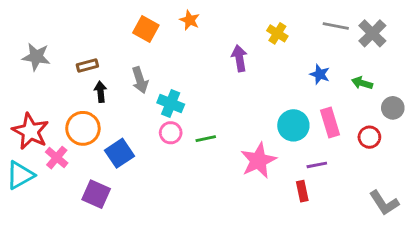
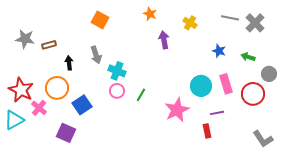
orange star: (190, 20) -> (150, 14), moved
brown rectangle: (87, 66) -> (49, 45), moved
red circle: (369, 137) -> (253, 94), size x1.5
green line: (206, 139) -> (141, 95), turned -48

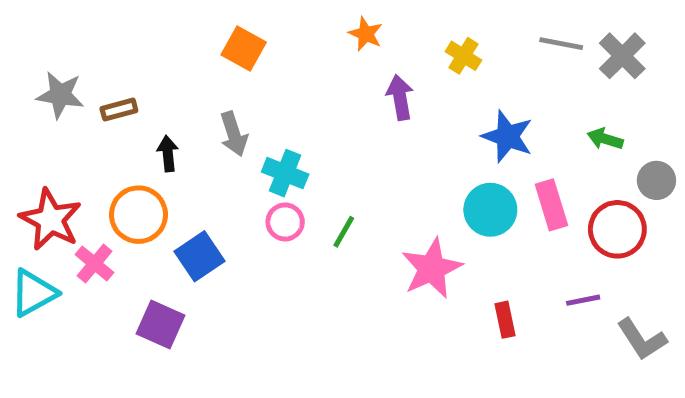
blue star: (219, 51) -> (507, 136), moved, size x1.5
purple line: (217, 113) -> (583, 300), moved

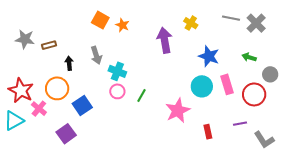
orange star: (366, 34) -> (122, 25), moved
purple arrow: (400, 97) -> (165, 40), size x1.4
purple square: (160, 325) -> (66, 134), turned 30

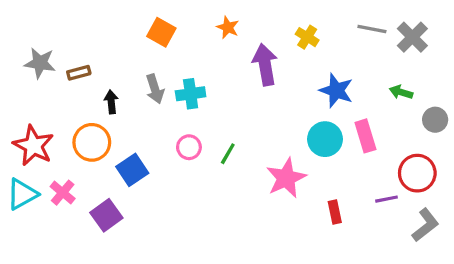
orange star: (122, 25) -> (228, 27), moved
cyan cross: (117, 71) -> (191, 94), moved, turned -30
red circle: (254, 94) -> (417, 173), moved
pink cross: (39, 109) -> (63, 193), moved
gray L-shape: (264, 140) -> (425, 225), turned -95

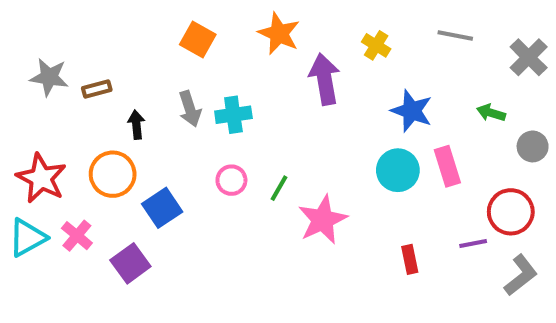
orange star: (228, 27) -> (279, 34), size x1.5
gray cross: (412, 37) -> (529, 57), moved
pink star: (286, 178) -> (323, 220), moved

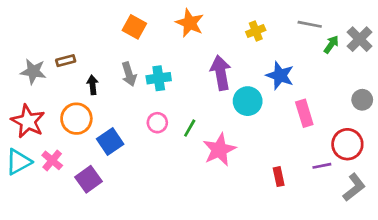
yellow cross: (376, 45) -> (256, 31), turned 36
gray star: (49, 77) -> (33, 71), moved
purple arrow: (325, 79) -> (221, 73), moved
green arrow: (491, 113) -> (331, 44), moved, turned 108
cyan circle: (398, 170) -> (248, 101), moved

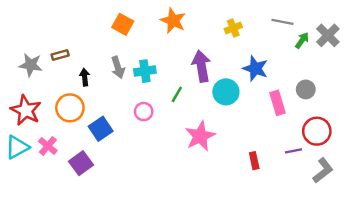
gray circle: (362, 100) -> (306, 89), moved
green line: (190, 128) -> (177, 94), moved

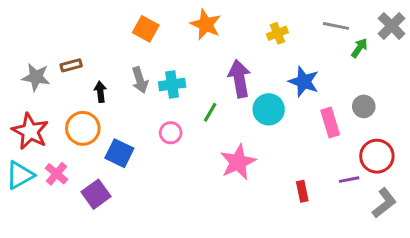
gray cross: (328, 35) -> (392, 26), moved
blue square: (101, 129) -> (119, 153), turned -30

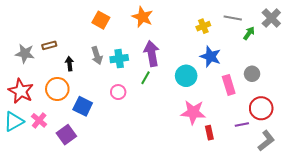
yellow cross: (277, 33) -> (203, 26), moved
purple arrow: (239, 79) -> (152, 53), moved
pink star: (238, 162) -> (193, 112), moved, turned 30

